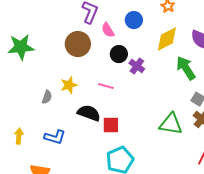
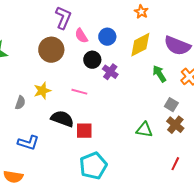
blue circle: (134, 20) -> (107, 37), moved
green arrow: (186, 68) -> (159, 74), size x0.7
green triangle: (171, 124) -> (144, 130), size x0.7

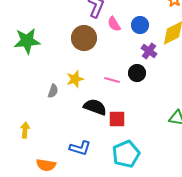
black circle: (92, 60) -> (137, 73), moved
purple cross: (110, 72) -> (149, 51), moved
blue L-shape: (28, 143) -> (80, 148), moved

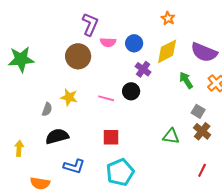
pink semicircle: (114, 24) -> (108, 42), turned -56
yellow star: (75, 79) -> (69, 97), turned 30
black semicircle: (95, 107) -> (57, 136), moved, turned -35

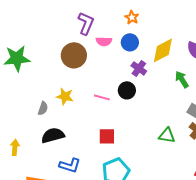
orange star: (168, 18) -> (132, 17), moved

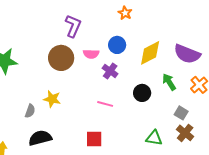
orange star: (132, 17) -> (125, 13), moved
pink semicircle: (104, 41) -> (91, 54), moved
purple cross: (139, 68) -> (110, 71), moved
black circle: (127, 90) -> (142, 93), moved
pink line: (102, 97) -> (105, 104), moved

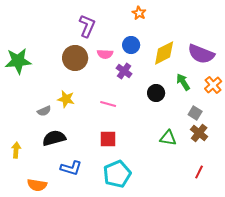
pink line: (105, 104) -> (108, 104), moved
gray semicircle: (30, 111) -> (44, 111), turned 48

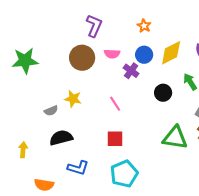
orange star: (139, 13) -> (144, 26), moved
blue circle: (131, 45) -> (144, 55), moved
pink line: (108, 104) -> (115, 104), turned 42
green triangle: (168, 138) -> (175, 138), size x1.5

